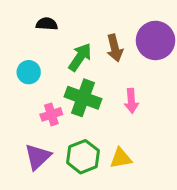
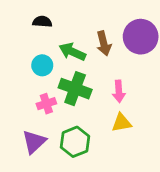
green arrow: (80, 57) -> (72, 52), turned -100
cyan circle: (29, 72) -> (42, 65), moved
yellow triangle: (121, 158) -> (121, 123), moved

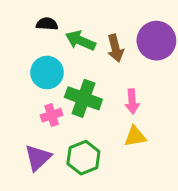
green arrow: (72, 52) -> (80, 41), moved
cyan circle: (42, 65) -> (47, 73), size x1.4

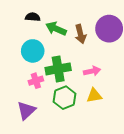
green cross: (83, 98) -> (58, 69), turned -30
pink arrow: (132, 101) -> (92, 71), turned -98
green hexagon: (83, 158) -> (65, 98), moved

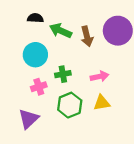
green cross: (58, 69) -> (63, 74), size x0.6

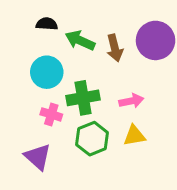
green cross: (63, 74) -> (83, 98), size x1.5
pink cross: (39, 87) -> (51, 114), turned 35
purple triangle: (29, 119) -> (38, 157), turned -35

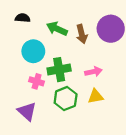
black semicircle: (47, 24) -> (23, 18), moved

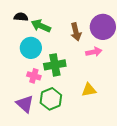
green arrow: (57, 29) -> (41, 26), moved
pink arrow: (93, 72) -> (94, 52), moved
green hexagon: (66, 99) -> (51, 99), moved

